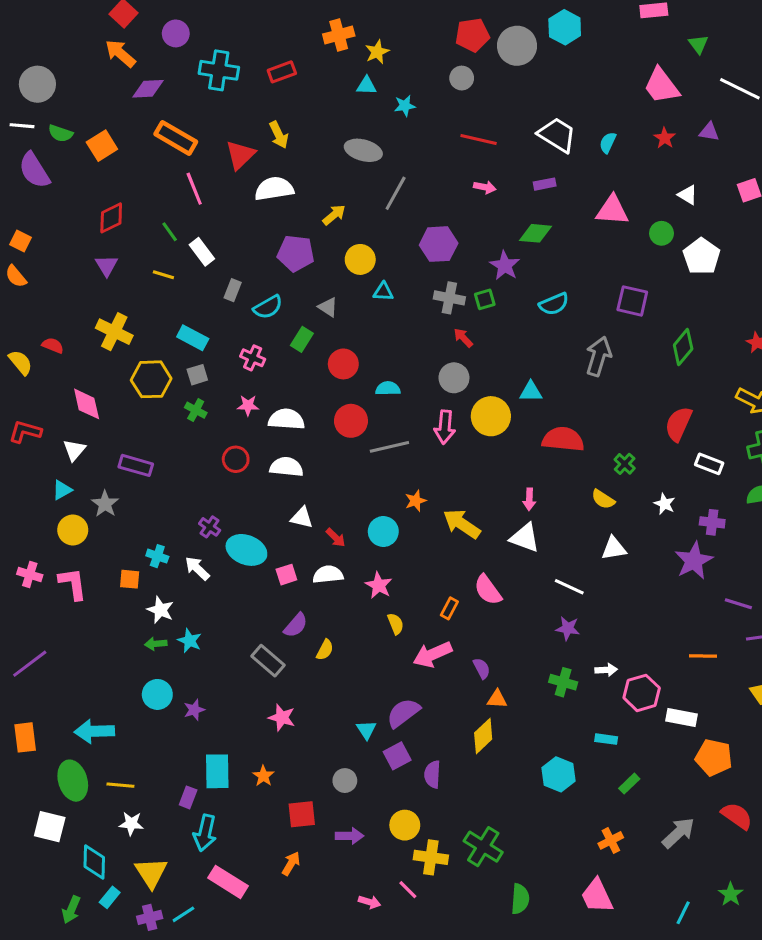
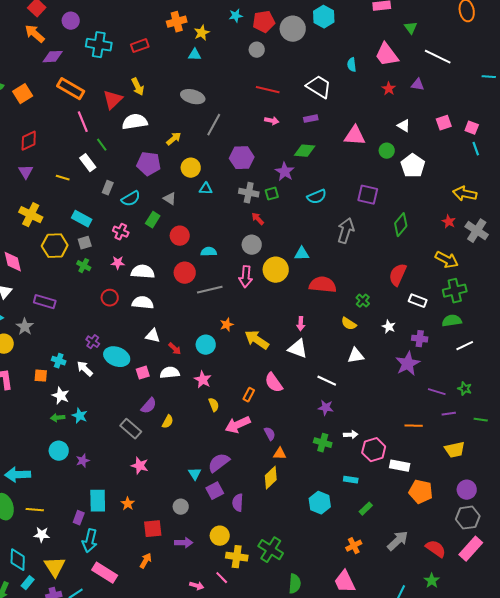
cyan star: (405, 106) -> (236, 16), moved
cyan semicircle: (608, 143) -> (352, 65), moved, turned -32
green line: (170, 232) -> (102, 145), moved
red semicircle: (737, 816) -> (436, 549), moved

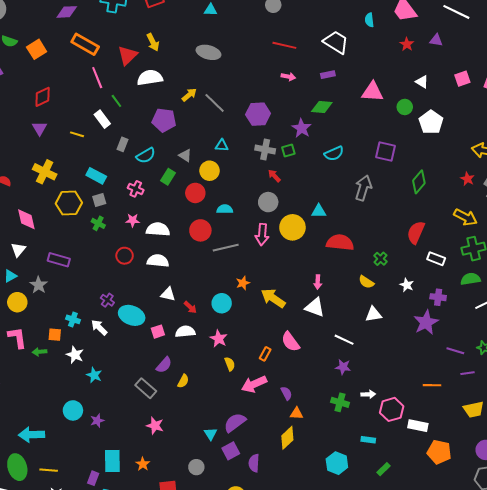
gray line: (214, 125) -> (215, 103), moved, turned -75
yellow circle: (191, 168) -> (210, 171), moved
green arrow: (58, 418) -> (40, 352), moved

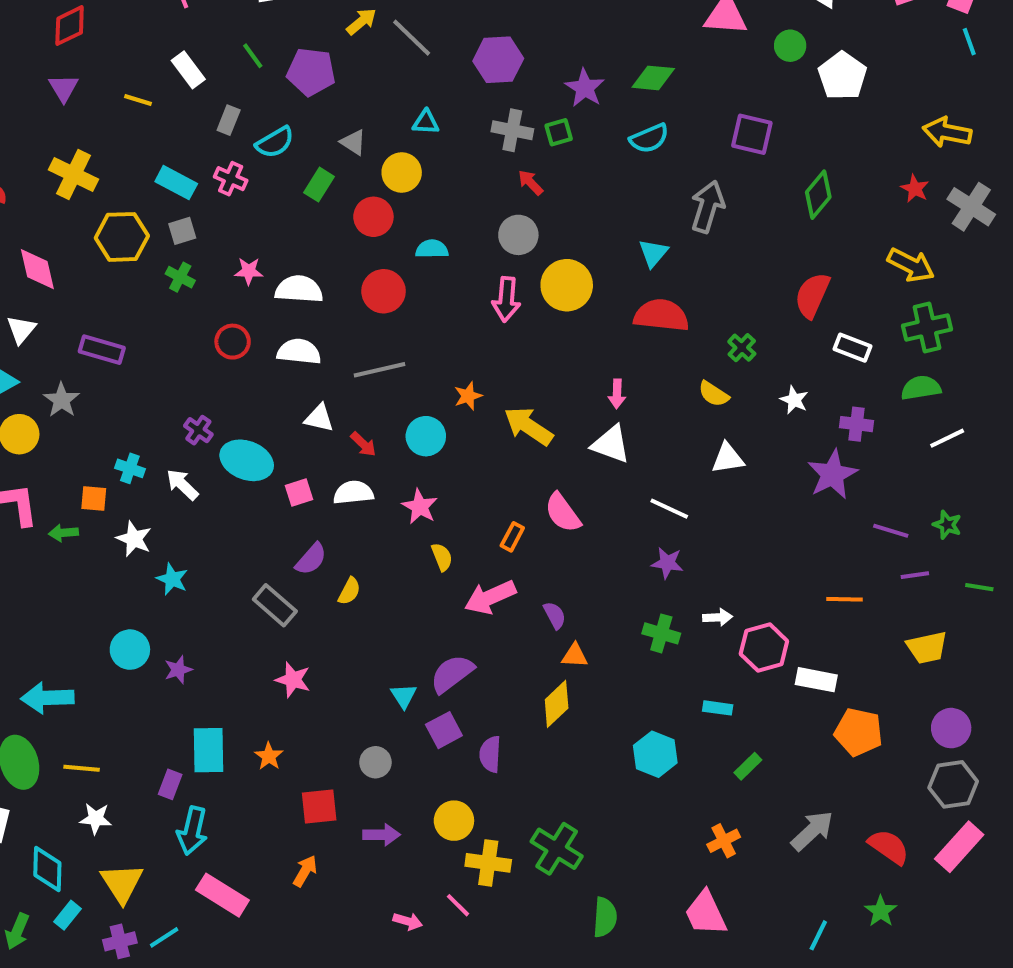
green line: (116, 101) -> (253, 56), moved
green diamond: (322, 107) -> (653, 78), moved
pink cross: (136, 189) -> (231, 179), moved
cyan triangle: (319, 211) -> (653, 253), moved, turned -49
gray line: (226, 248) -> (379, 370), moved

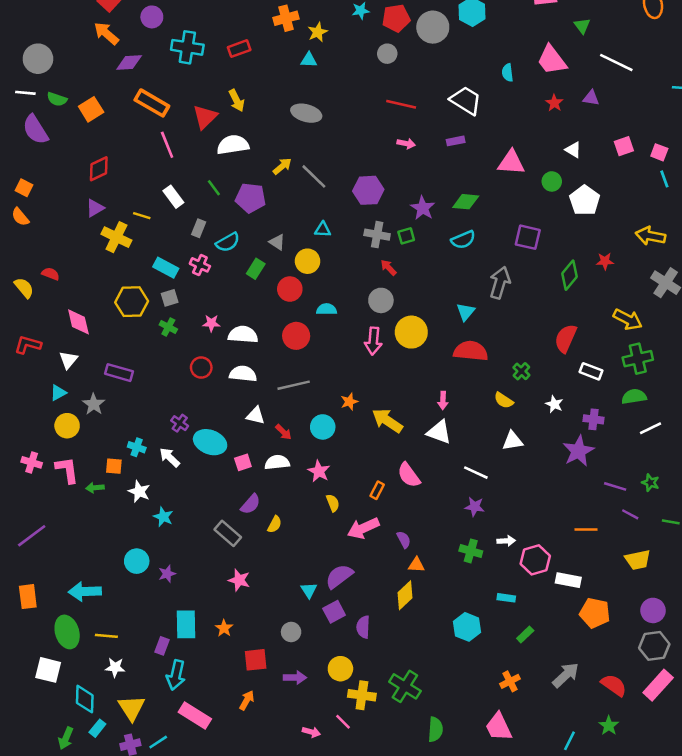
purple triangle: (63, 88) -> (95, 208), turned 30
yellow cross: (74, 175) -> (116, 237), moved
red star: (915, 189) -> (605, 261), moved, turned -30
purple line: (915, 575) -> (630, 514), turned 36

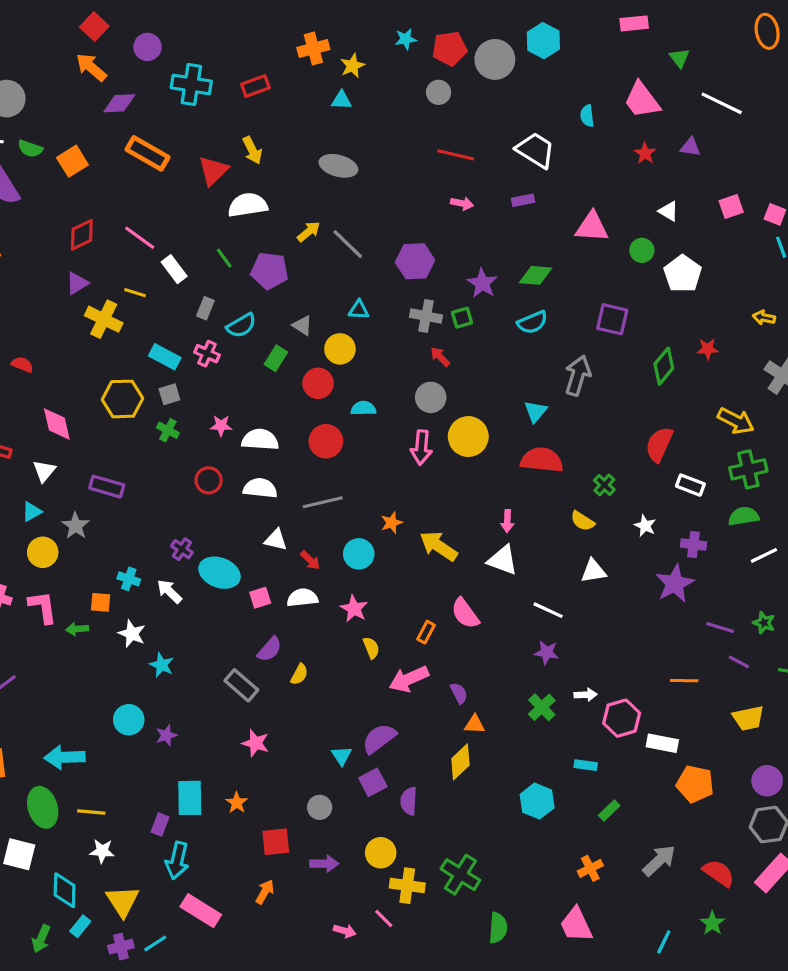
pink line: (167, 145) -> (140, 238), moved, turned -32
yellow arrow: (650, 236) -> (764, 318), size x0.6
green cross: (471, 551) -> (542, 707), turned 30

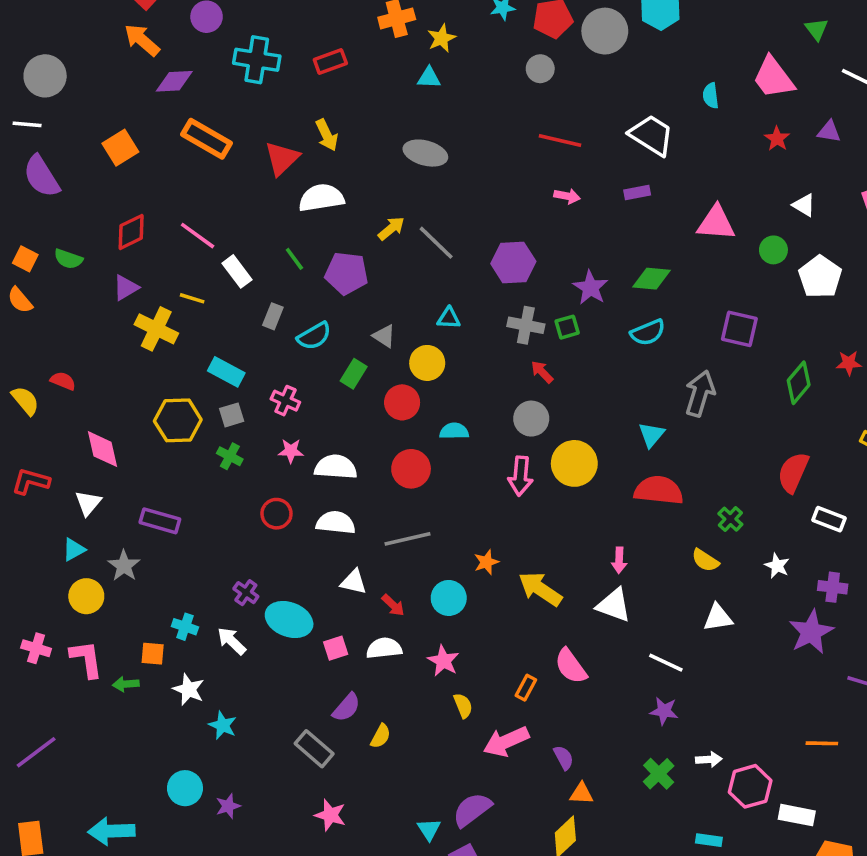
green semicircle: (30, 149) -> (68, 259), moved
pink cross: (207, 354) -> (285, 401), moved

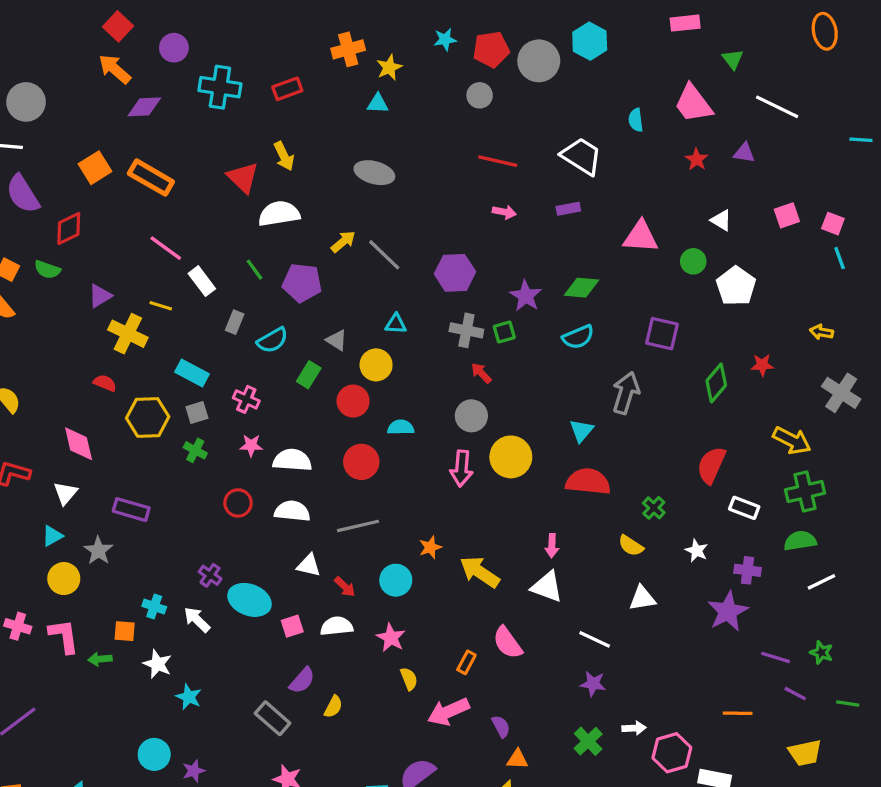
orange rectangle: (207, 139) -> (151, 178), moved
red triangle: (282, 158) -> (243, 178), turned -32
red diamond: (131, 232) -> (69, 228), moved
red semicircle: (63, 381) -> (105, 383), moved

